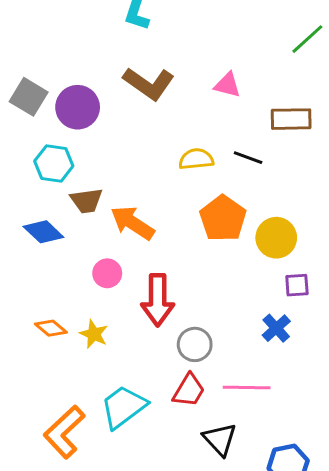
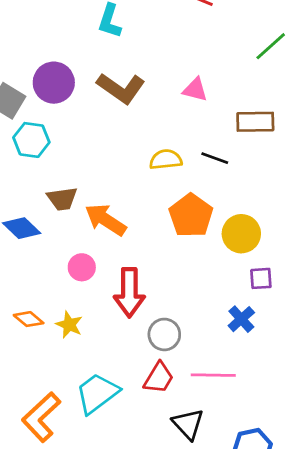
purple circle: (78, 107) -> (54, 83), moved
cyan hexagon: (54, 164) -> (31, 140), moved

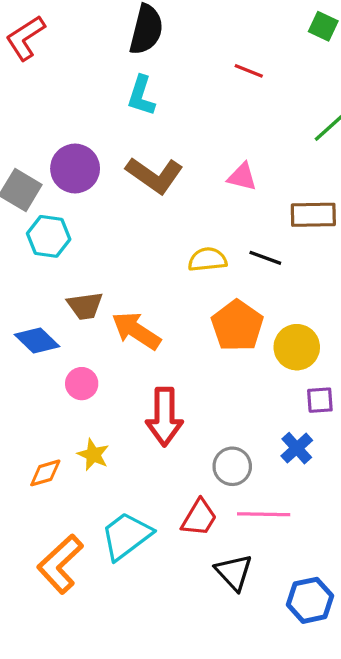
pink circle: (82, 267) -> (82, 384), moved
orange diamond: (29, 319) -> (45, 473), moved, turned -56
gray circle: (164, 334) -> (232, 466), moved

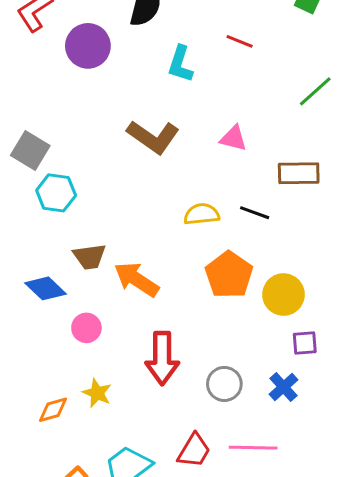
cyan L-shape: (141, 96) -> (180, 64), moved
purple circle: (75, 169) -> (88, 46), moved
gray circle: (232, 466) -> (224, 384), moved

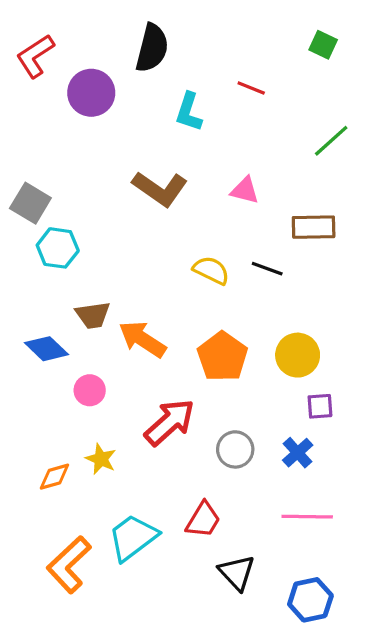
yellow semicircle: (202, 214) -> (211, 270), turned 32
orange pentagon: (229, 275) -> (222, 357), moved
red arrow: (162, 358) -> (170, 422), turned -132
pink line: (253, 448) -> (307, 517), moved

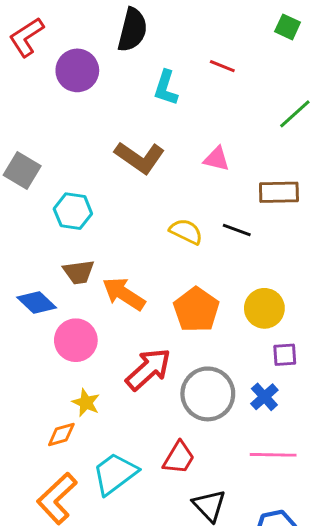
cyan hexagon: (58, 248) -> (73, 211), moved
pink circle: (90, 390) -> (76, 340), size x1.5
gray circle: (235, 449) -> (208, 394), size x1.6
orange diamond: (54, 477) -> (61, 435), moved

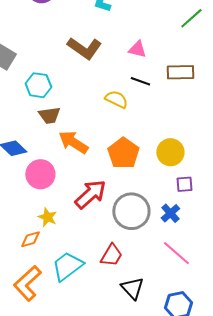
black line: (237, 230) -> (140, 81), moved
brown trapezoid: (79, 272) -> (49, 115), moved
pink line: (273, 455) -> (176, 253), turned 40

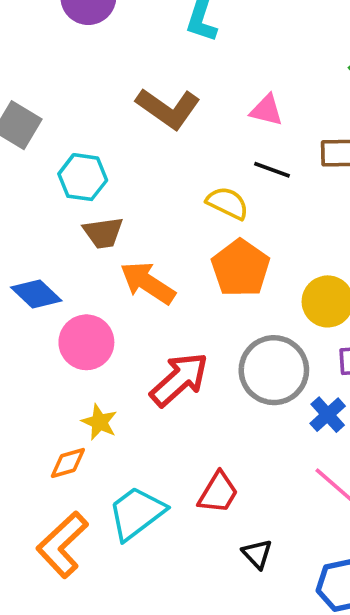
orange pentagon: (123, 153) -> (240, 268), moved
gray circle: (131, 211) -> (274, 370), moved
black triangle: (132, 288) -> (257, 554), size x0.7

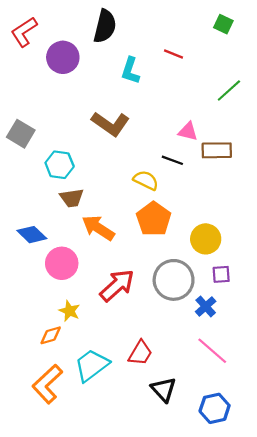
pink triangle: (266, 110) -> (188, 132), moved
black triangle: (257, 554) -> (164, 390), size x1.4

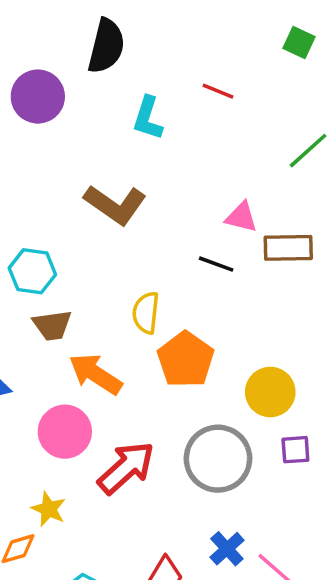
yellow semicircle: (146, 180) -> (146, 313), moved, turned -110
pink circle: (62, 263) -> (65, 432), moved
blue cross: (206, 306) -> (227, 549), moved

